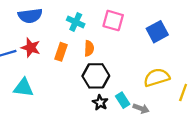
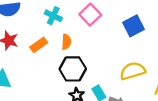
pink square: (113, 21) -> (90, 15), turned 30
orange rectangle: (61, 52) -> (39, 45), turned 35

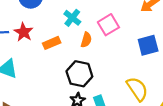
orange semicircle: (66, 42) -> (86, 40), moved
yellow semicircle: (133, 71) -> (137, 89), turned 60

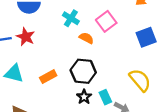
orange semicircle: (86, 40) -> (86, 38), turned -72
orange rectangle: (52, 43) -> (48, 77), moved

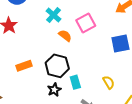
yellow semicircle: (140, 80) -> (109, 82), size x0.6
cyan rectangle: (105, 97) -> (75, 82), moved

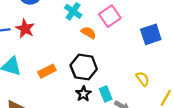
cyan rectangle: (75, 82) -> (106, 94), moved

